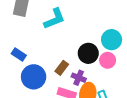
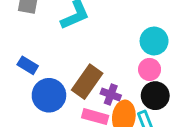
black circle: (88, 53) -> (155, 96), moved
brown rectangle: (62, 68) -> (87, 82), size x1.6

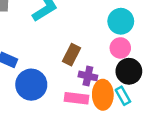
brown rectangle: (87, 82) -> (71, 55), moved, size x0.7

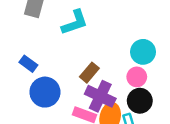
purple cross: (88, 76) -> (100, 96), size x1.6

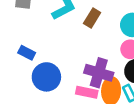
brown rectangle: (89, 73) -> (92, 18), moved

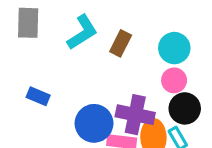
blue circle: (46, 77) -> (94, 123), moved

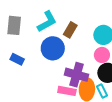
gray rectangle: (28, 23) -> (14, 25), moved
blue circle: (94, 123) -> (53, 48), moved

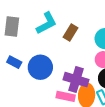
blue circle: (53, 48) -> (40, 67), moved

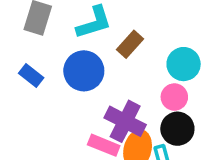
blue circle: (40, 67) -> (84, 71), moved

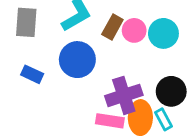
pink circle: (174, 97) -> (134, 30), moved
purple cross: (125, 121) -> (124, 95), turned -32

